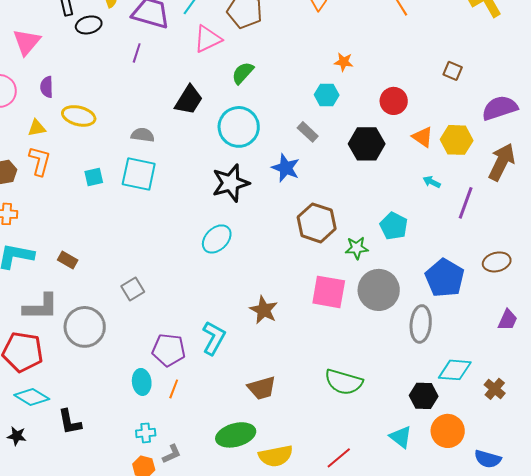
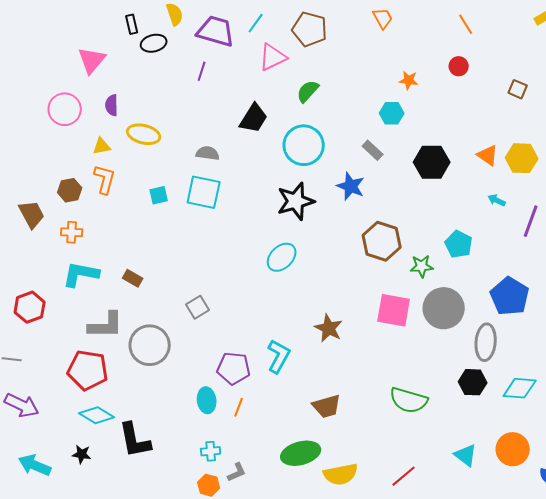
red circle: (394, 101) -> (459, 66), moved, size x0.7
black hexagon: (424, 396) -> (473, 382), moved
black L-shape: (70, 422) -> (135, 440), size x1.4

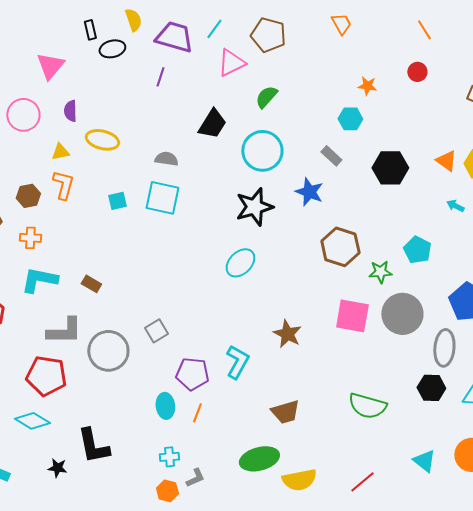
gray square: (198, 307) -> (156, 331), moved
cyan diamond: (97, 415) -> (32, 421), moved
black star: (82, 454) -> (57, 468), moved

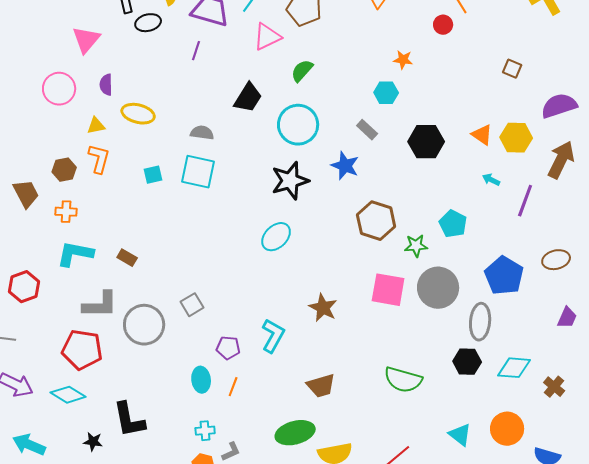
red circle: (417, 72) -> (443, 25), moved
purple pentagon: (192, 374) -> (228, 348), size x0.7

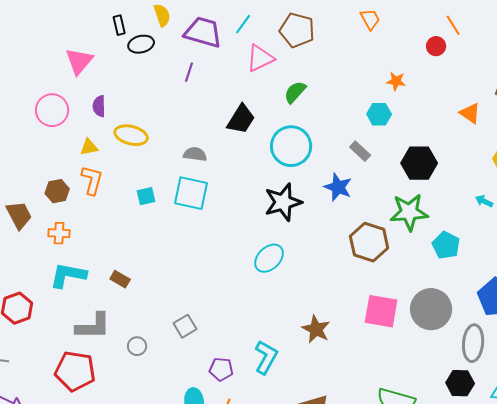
orange triangle: (482, 135) -> (470, 113), moved
green star: (416, 246) -> (409, 212), moved, size x1.6
gray circle: (144, 325) -> (137, 346), size x0.5

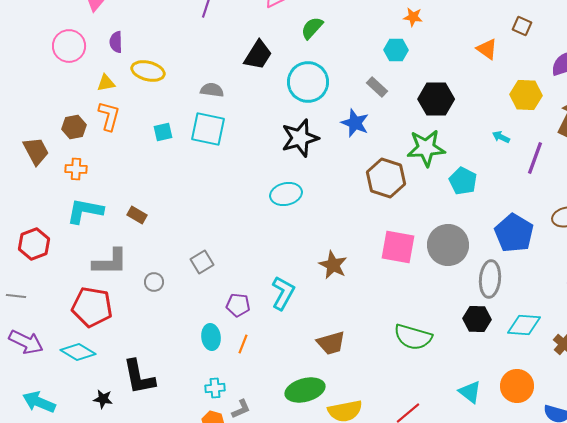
cyan ellipse: (269, 258) -> (286, 194), turned 32

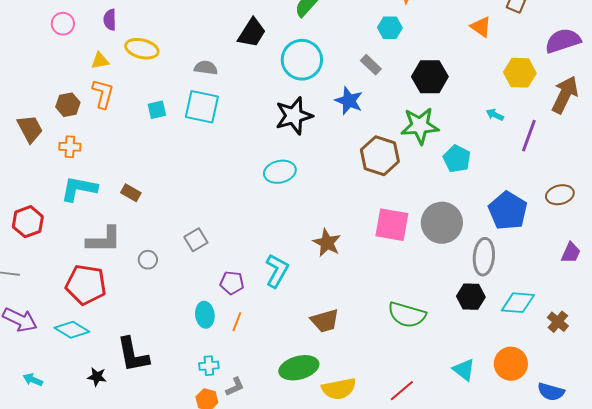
pink circle: (69, 46) -> (63, 24), size x0.7
cyan arrow: (39, 402) -> (33, 380), size x0.6

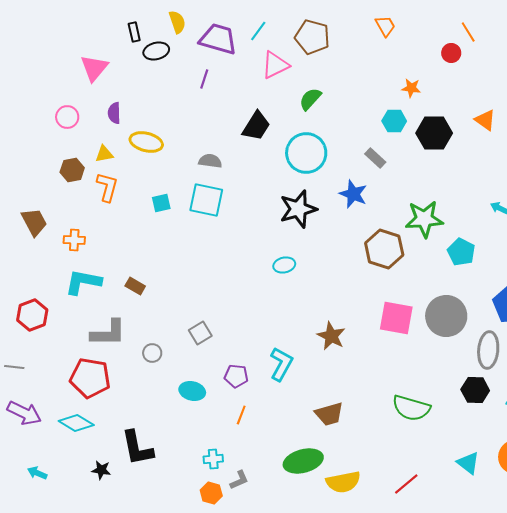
black hexagon: (430, 77) -> (434, 133), moved
brown hexagon: (68, 105) -> (72, 170), moved
cyan ellipse: (280, 172) -> (284, 265), size x0.7
cyan ellipse: (205, 315) -> (192, 391), moved, turned -70

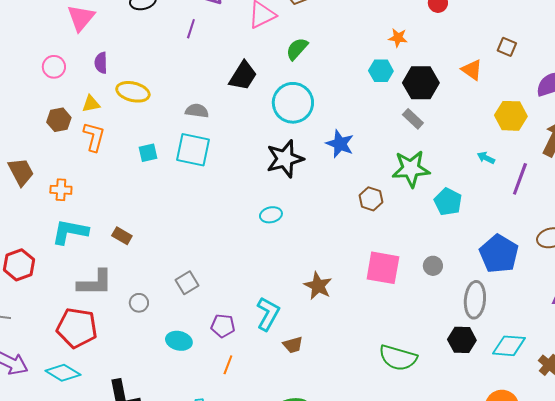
gray rectangle: (375, 158) -> (413, 119), moved
brown hexagon: (384, 249) -> (371, 199), size x0.6
gray circle: (446, 316) -> (433, 266), size x0.5
brown trapezoid: (329, 414) -> (293, 345), moved, size x0.7

